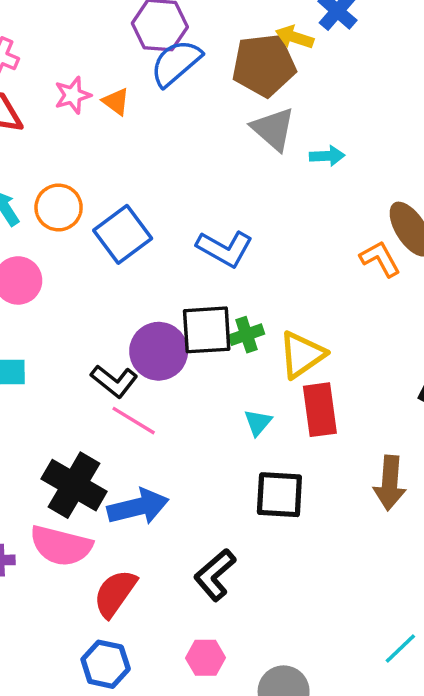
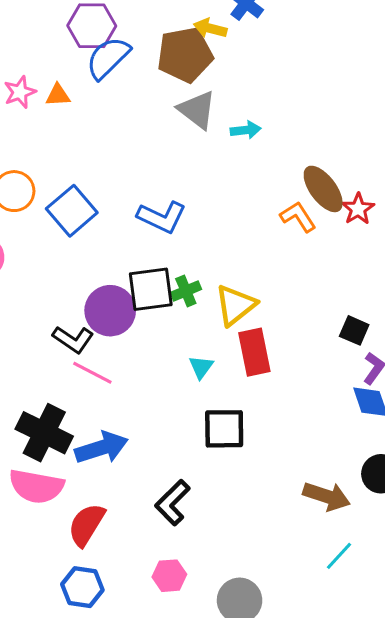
orange triangle: (116, 102) -> (58, 95), turned -36
brown arrow: (390, 483) -> (327, 496), moved, turned -72

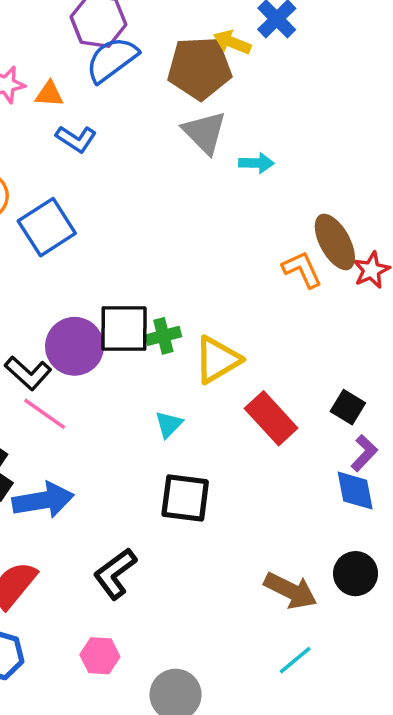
blue L-shape: (162, 217) -> (76, 139), moved, size x0.7
red rectangle: (254, 352) -> (271, 418), moved, turned -39

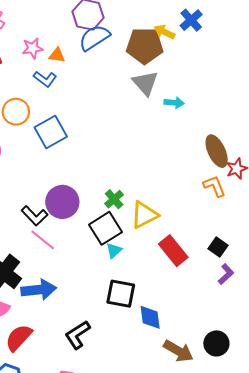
blue L-shape: (76, 139) -> (45, 79), moved
orange L-shape: (302, 269) -> (214, 186), moved
black square: (124, 328) -> (105, 228), moved, turned -36
green cross: (163, 336) -> (114, 199), turned -30
blue diamond: (355, 491) -> (150, 317), moved

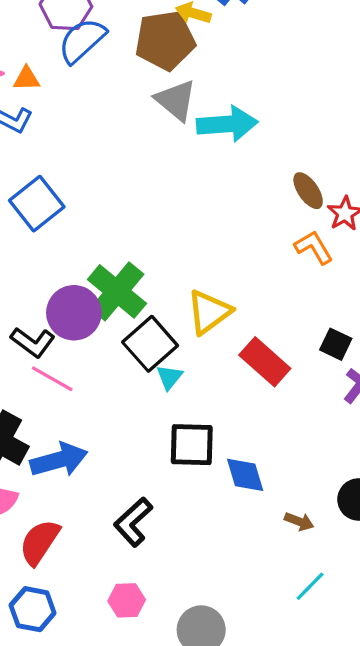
cyan arrow: (174, 103) -> (227, 124), size x1.8
brown ellipse: (217, 151) -> (308, 191), size x0.7
green cross: (114, 199) -> (117, 291), moved, size x1.8
brown arrow: (178, 351) -> (299, 522), size x0.6

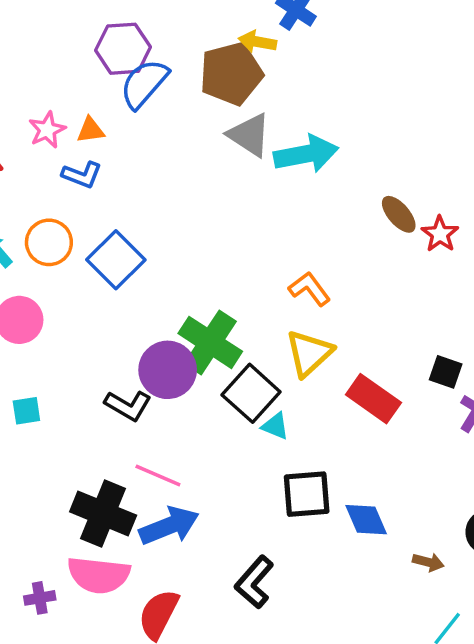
orange L-shape: (314, 247) -> (310, 289), moved
cyan triangle: (169, 377) -> (275, 426), turned -40
pink line: (52, 379) -> (158, 475), moved

